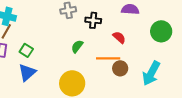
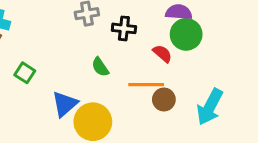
green circle: (161, 31) -> (186, 34), moved
green semicircle: (77, 46) -> (100, 67), turned -72
blue triangle: (27, 72) -> (65, 104), moved

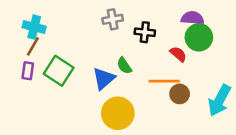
green square: (25, 73) -> (59, 71), size x1.6
blue triangle: (65, 104) -> (104, 78), moved

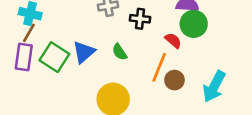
purple rectangle: (28, 71) -> (24, 57), size x1.5
blue triangle: (104, 78) -> (84, 52), moved
orange line: (164, 81) -> (159, 67), turned -68

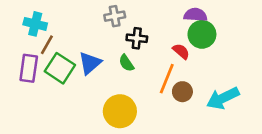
black cross: (140, 19) -> (137, 38), moved
brown line: (29, 33) -> (47, 45), moved
cyan arrow: (214, 86) -> (223, 98), turned 36

